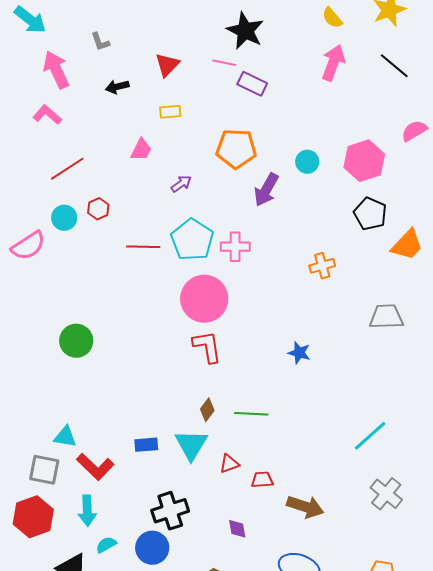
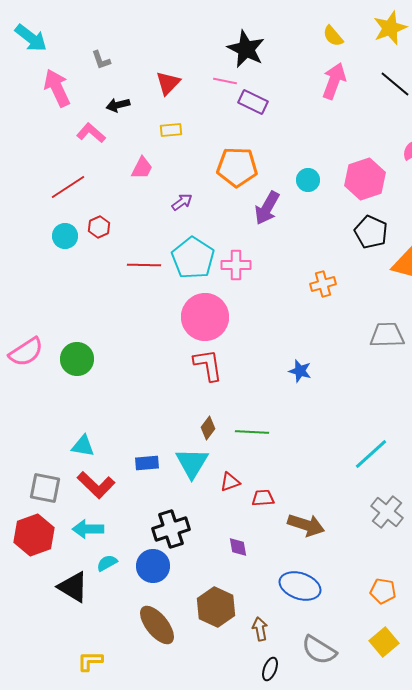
pink L-shape: (47, 115) -> (91, 133), moved
pink semicircle: (28, 246) -> (26, 352), moved
cyan triangle: (65, 437) -> (83, 446), moved
cyan arrow: (87, 511) -> (88, 529), turned 92

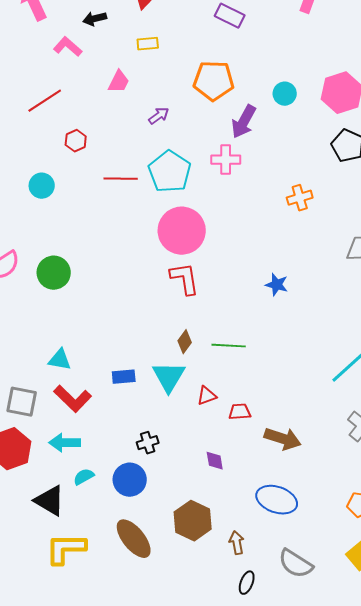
cyan circle: (65, 236) -> (42, 186), moved
pink cross: (236, 265) -> (226, 160), moved
black cross: (171, 529) -> (148, 443), size x0.6
yellow L-shape: (90, 661) -> (66, 549), moved, size x1.6

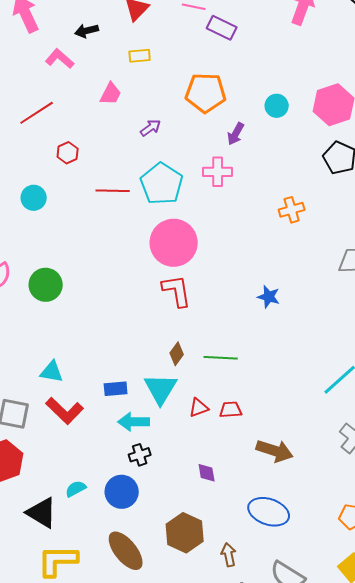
purple arrow: (244, 122) -> (236, 134), size x0.7
red trapezoid: (240, 412) -> (231, 410), moved
cyan arrow: (65, 443) -> (134, 422), moved

